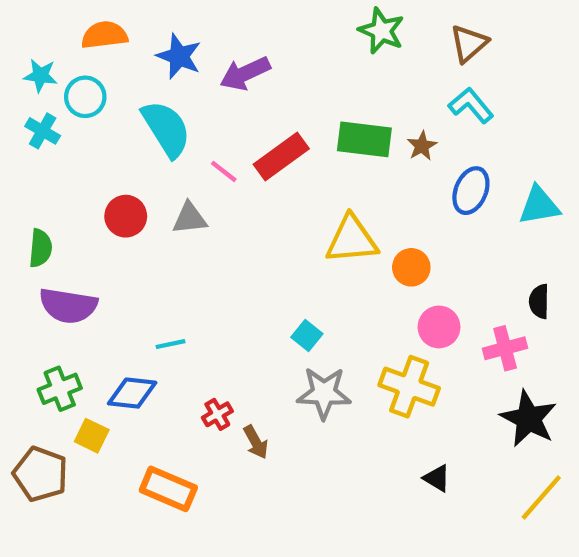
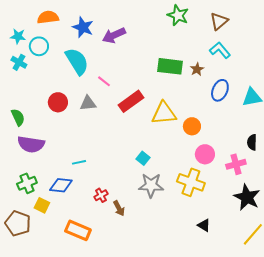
red rectangle: (281, 157) -> (131, 101), moved
green semicircle: (40, 248) -> (18, 117), turned -30

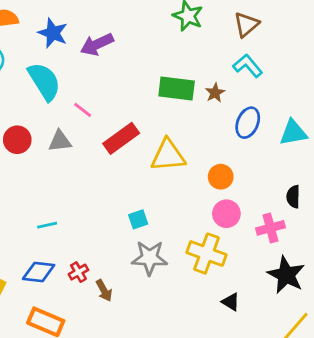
orange circle: (192, 126) -> (221, 177), moved
cyan square: (143, 158) -> (138, 219), turned 32
blue diamond: (61, 185) -> (39, 272), moved
black triangle: (204, 225) -> (231, 302), moved

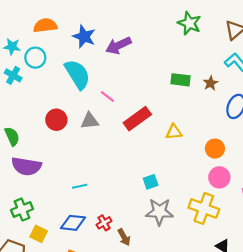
green rectangle: (177, 89) -> (181, 80), size x0.7
yellow triangle: (168, 155) -> (174, 132), size x0.6

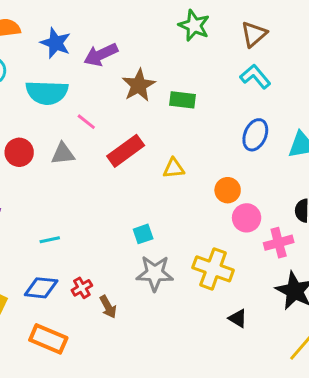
cyan semicircle: (77, 74) -> (47, 93), turned 124
brown star: (210, 83) -> (139, 85), moved, size x1.6
pink circle: (219, 177) -> (247, 218), moved

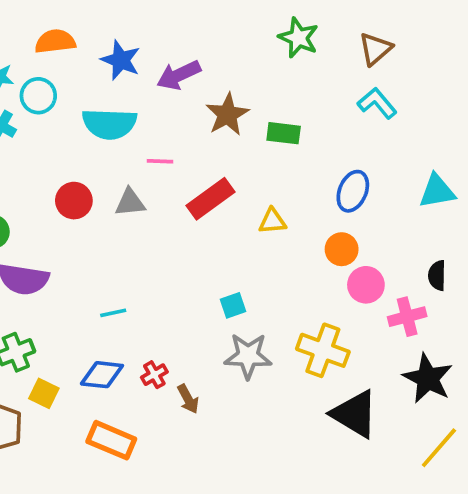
pink line: (86, 122) -> (160, 161), turned -36
blue ellipse: (255, 135) -> (353, 191), moved
black triangle: (238, 318) -> (355, 414), size x2.0

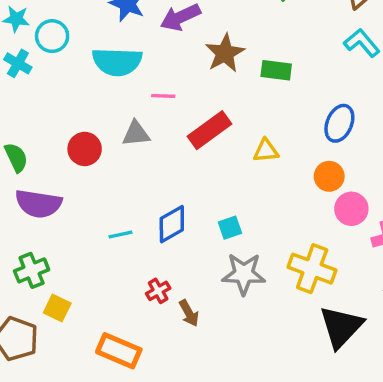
red circle: (74, 201) -> (85, 149), moved
blue diamond: (102, 375) -> (172, 224), moved, turned -36
black triangle: (355, 414) -> (341, 327), turned 42

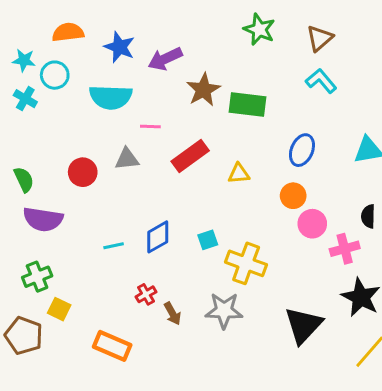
green rectangle: (276, 70) -> (248, 104), size x1.4
yellow cross: (312, 269) -> (246, 263), moved
gray star: (244, 274) -> (224, 311), moved

